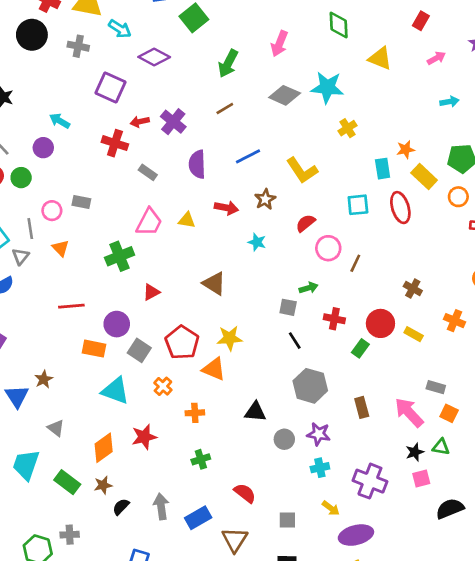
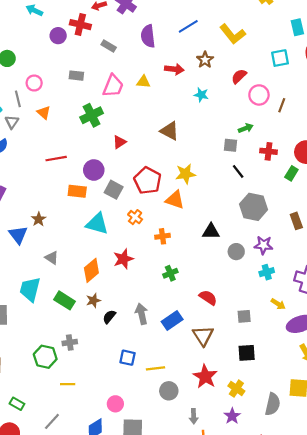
purple circle: (43, 148) -> (58, 36), moved
gray rectangle: (81, 202) -> (76, 76), moved

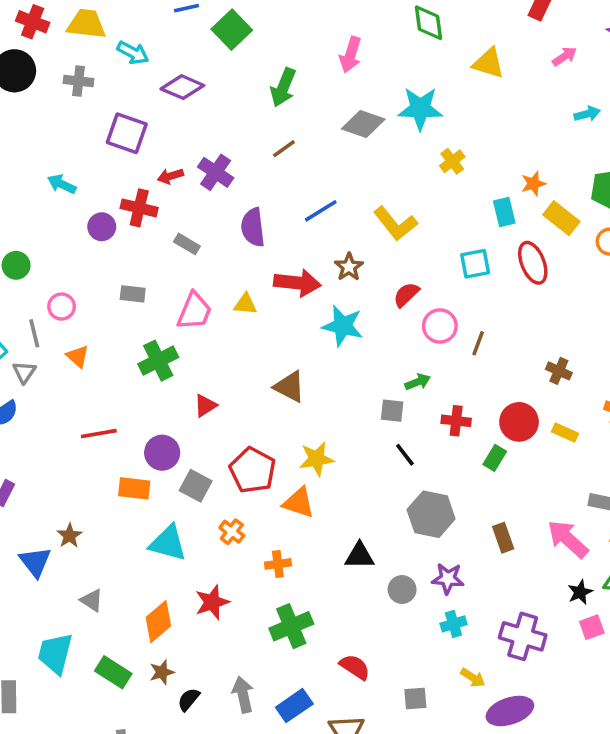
red arrow: (174, 69) -> (297, 283), size x1.4
cyan star: (201, 95) -> (343, 326), size x1.6
green cross: (170, 273) -> (291, 626), size x1.6

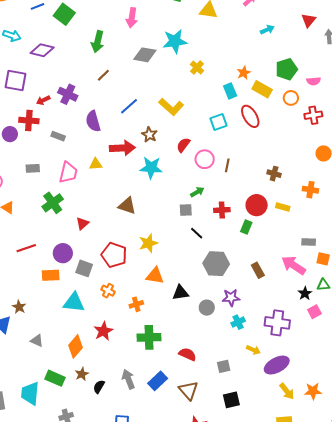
orange triangle: (299, 503) -> (155, 276), moved
green cross: (291, 626) -> (149, 337), turned 30
cyan trapezoid: (55, 653) -> (30, 393), moved

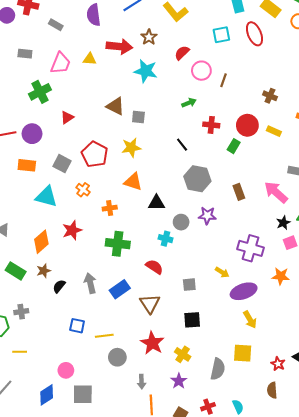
gray square: (186, 210) -> (138, 117), moved
purple circle: (63, 253) -> (32, 134), moved
cyan cross: (238, 322) -> (165, 239), moved, turned 32
orange star: (313, 391) -> (281, 276), moved

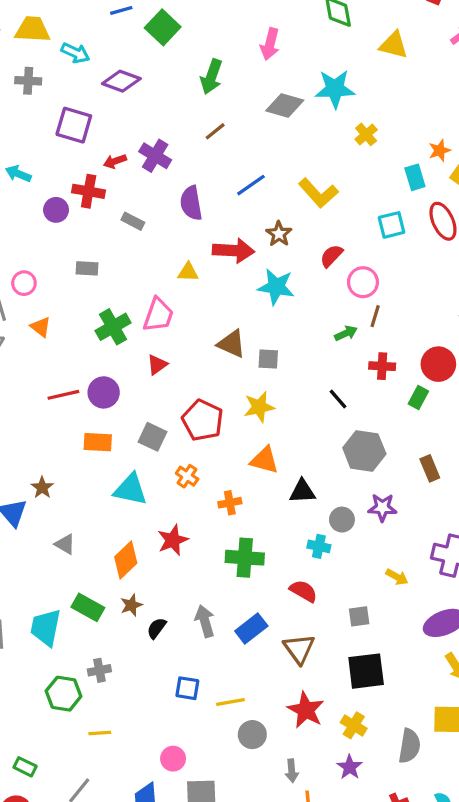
pink trapezoid: (60, 63) -> (158, 315), moved
brown line: (224, 80) -> (375, 316), moved
yellow arrow: (222, 272) -> (397, 577), moved
black square: (192, 320) -> (366, 671), size x1.4

